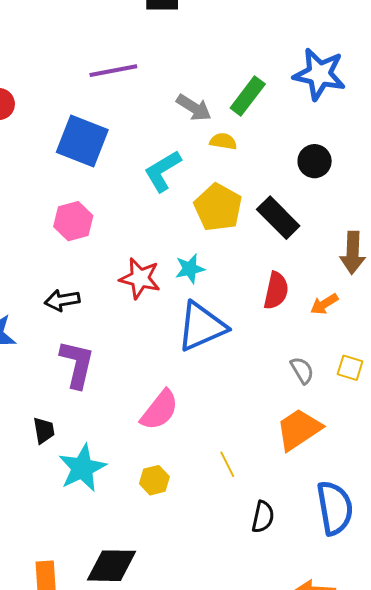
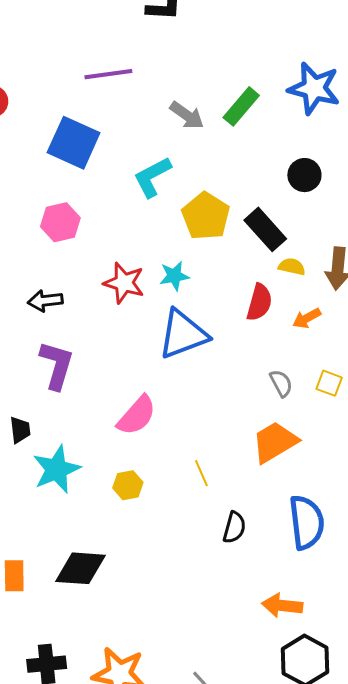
yellow semicircle: (223, 141) -> (292, 267), moved

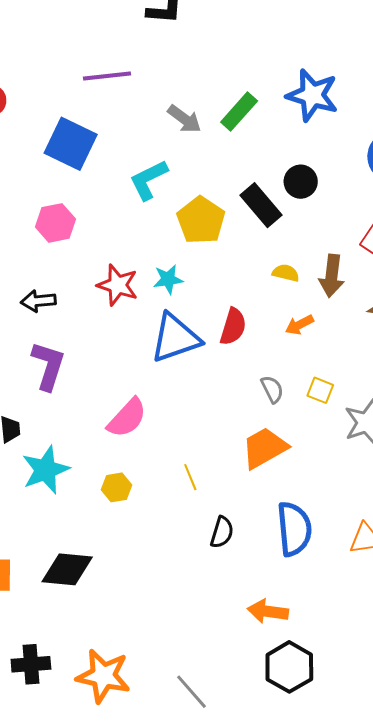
black rectangle: (265, 229) -> (261, 205), moved
red semicircle: (259, 302) -> (233, 327), moved

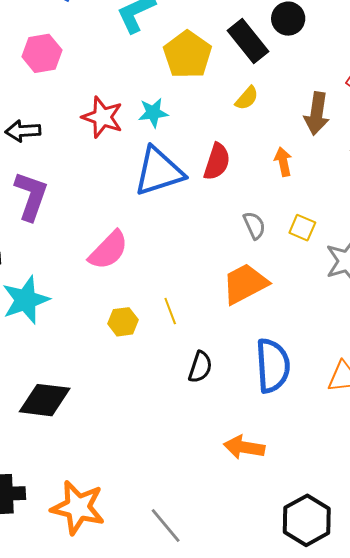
yellow semicircle: (286, 273) -> (247, 98), moved, turned 116
orange arrow: (299, 325) -> (283, 162), turned 104
yellow hexagon: (117, 487) -> (123, 322), moved
black hexagon: (289, 667) -> (307, 520), moved

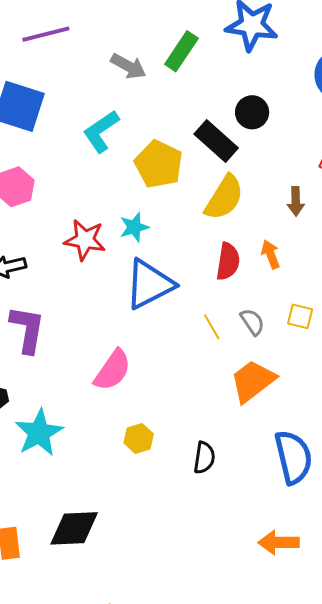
yellow semicircle: (247, 98) -> (224, 198), size x1.8
brown arrow: (317, 114) -> (296, 201), size x0.7
red semicircle: (217, 162) -> (228, 261), moved
yellow line: (170, 311) -> (212, 327), moved
black semicircle: (200, 367) -> (204, 458), moved

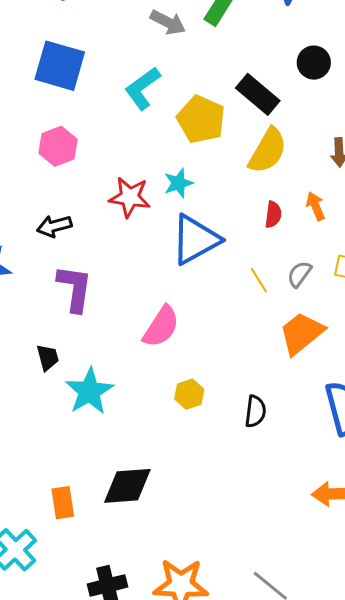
black circle: (252, 112) -> (314, 63), moved
red semicircle: (228, 261) -> (273, 214), size x0.7
gray semicircle: (252, 322) -> (299, 274), turned -108

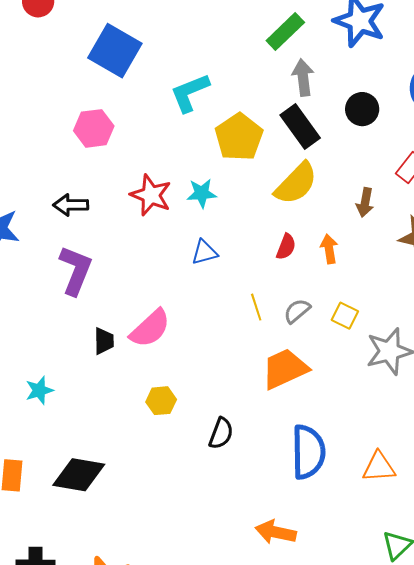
gray arrow: (168, 22) -> (303, 77), moved, turned -138
blue triangle: (195, 240) -> (204, 252), size x0.5
black trapezoid: (48, 357) -> (104, 341), moved
cyan star: (89, 391) -> (39, 390), moved, size x0.6

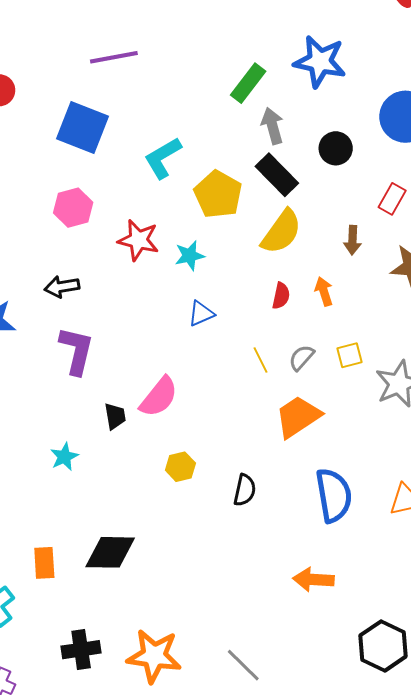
red star: (151, 195) -> (138, 240), moved
yellow square: (345, 316) -> (349, 355), turned -32
cyan star: (39, 390) -> (64, 457), moved

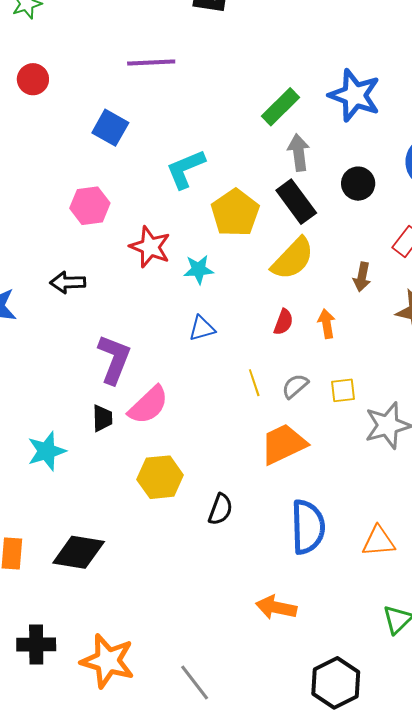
blue square: (82, 128) -> (110, 128), size x0.7
purple L-shape: (76, 351) -> (114, 359), moved
cyan star: (64, 457) -> (47, 451), size x1.4
yellow hexagon: (180, 467) -> (160, 477), size x1.5

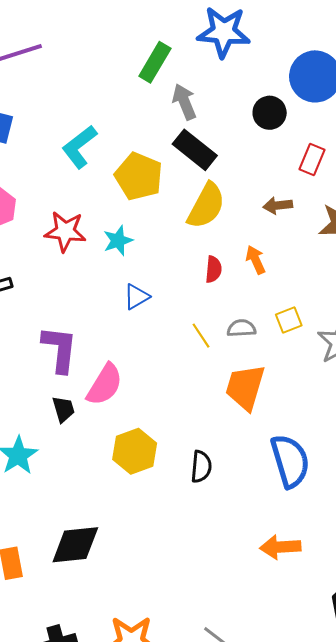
black circle: (358, 184) -> (270, 113), moved
brown arrow: (362, 277) -> (278, 205), turned 88
gray semicircle: (295, 386) -> (241, 328), turned 52
orange trapezoid: (283, 444) -> (245, 387), turned -33

